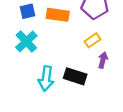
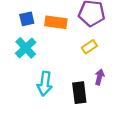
purple arrow: (103, 60) -> (99, 77), moved
black rectangle: (75, 76) -> (79, 93), moved, turned 65

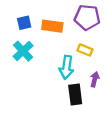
yellow rectangle: (89, 47) -> (85, 50), turned 56
cyan arrow: (45, 84) -> (66, 67), moved

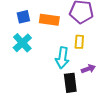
yellow rectangle: (85, 50) -> (79, 42), turned 72
purple arrow: (95, 79) -> (88, 69), turned 56

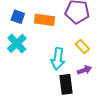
blue square: (23, 17) -> (18, 17), turned 32
yellow rectangle: (79, 42) -> (82, 46), moved, turned -48

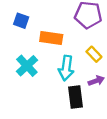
orange rectangle: (44, 20) -> (51, 38), moved
cyan cross: (17, 43) -> (27, 66), moved

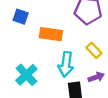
cyan cross: (27, 66) -> (26, 75), moved

